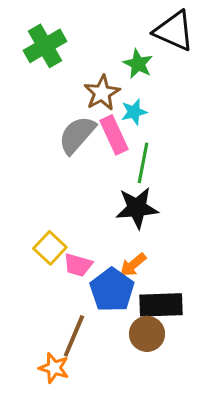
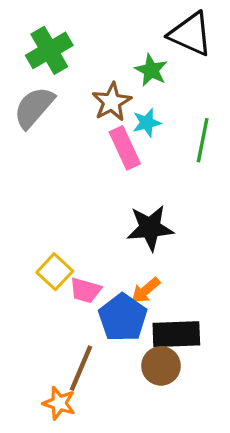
gray semicircle: (77, 135) -> (34, 107), moved
green line: (143, 163) -> (203, 140), moved

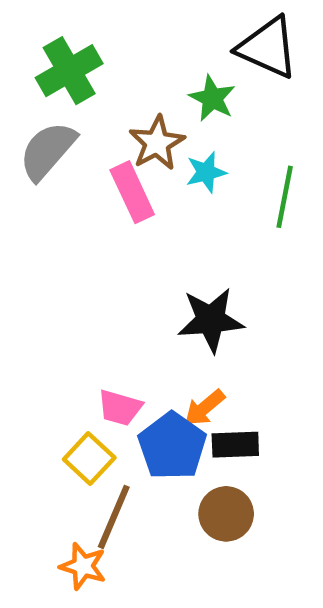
pink rectangle: (125, 148) -> (132, 192), moved
yellow square: (55, 272) -> (89, 458), moved
black rectangle: (176, 334) -> (235, 445), moved, size x0.7

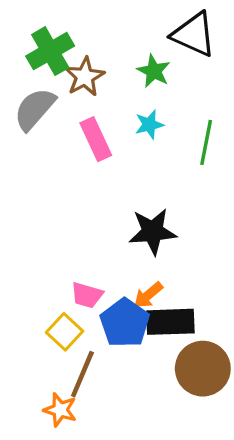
brown star: (157, 143) -> (85, 77), moved
black rectangle: (235, 445) -> (170, 322), size x1.4
brown circle: (226, 514) -> (203, 369), moved, size x1.4

